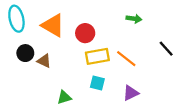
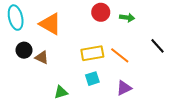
red circle: (85, 33) -> (101, 12), moved
cyan square: (97, 83) -> (92, 79), turned -32

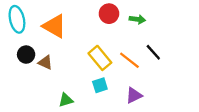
black line: (158, 46) -> (153, 52), moved
yellow rectangle: (92, 53) -> (100, 58), turned 60

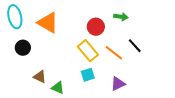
red circle: (109, 14) -> (96, 27), moved
brown triangle: (45, 62) -> (40, 77), moved
green triangle: (66, 100) -> (58, 88), turned 40

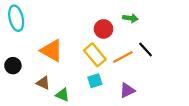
orange triangle: (48, 23) -> (52, 51), moved
black circle: (23, 48) -> (13, 66), moved
orange line: (114, 53) -> (123, 57), turned -66

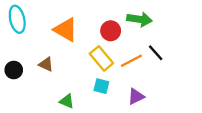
green arrow: (130, 18) -> (139, 19), size x1.5
orange triangle: (52, 51) -> (66, 30), moved
cyan square: (95, 81) -> (101, 86), turned 32
brown triangle: (43, 83) -> (46, 64), moved

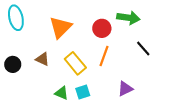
orange triangle: (66, 30) -> (60, 27), turned 45
yellow rectangle: (101, 58) -> (75, 63), moved
orange line: (131, 61) -> (104, 56), moved, turned -42
cyan square: (101, 86) -> (83, 92), moved, turned -32

